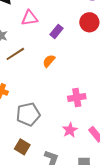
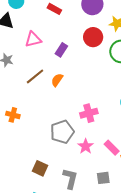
brown line: (15, 54) -> (35, 76), moved
gray pentagon: (28, 114) -> (62, 132), moved

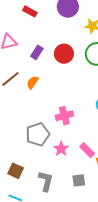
red circle: (93, 37) -> (64, 54), moved

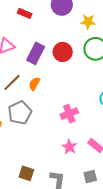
purple rectangle: (37, 52) -> (36, 53), size x1.5
gray pentagon: (38, 134) -> (20, 113), moved

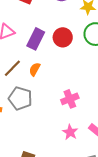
gray pentagon: (20, 113) -> (20, 98), turned -30

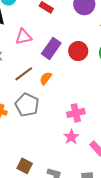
pink star: (70, 132) -> (71, 137), moved

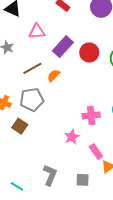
gray pentagon: (27, 105) -> (32, 100), turned 30
pink cross: (76, 113) -> (91, 115), moved
brown square: (25, 166) -> (20, 126), moved

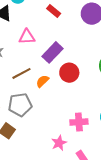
red circle: (89, 52) -> (69, 73), moved

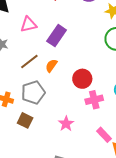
red circle: (69, 73) -> (82, 79), moved
pink star: (59, 143) -> (66, 124), moved

